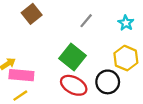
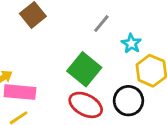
cyan star: (126, 23) -> (131, 44), moved

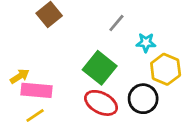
cyan star: (131, 44) -> (146, 43), turned -30

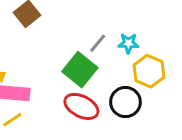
gray line: (116, 23) -> (98, 43), moved

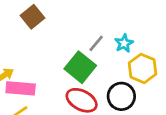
cyan star: (128, 43) -> (124, 43), turned -30

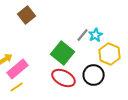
gray line: (96, 43) -> (83, 35), moved
pink rectangle: (21, 88) -> (18, 69), turned -45

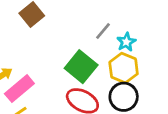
gray line: (83, 35) -> (103, 31), moved
yellow hexagon: (110, 54) -> (124, 68), moved

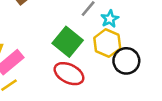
black circle: (124, 97) -> (126, 61), moved

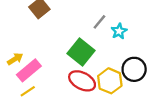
yellow hexagon: (107, 43) -> (110, 81), moved

